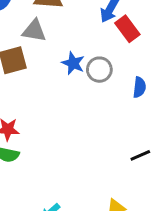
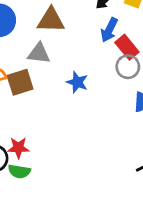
gray circle: (99, 70) -> (128, 67), moved

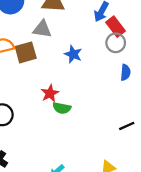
red star: (18, 148) -> (50, 93), moved, turned -30
green semicircle: (19, 171) -> (62, 108), moved

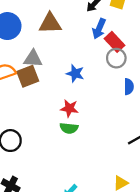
gray triangle: (42, 29) -> (33, 59), moved
red star: (50, 93) -> (69, 108), moved, turned -30

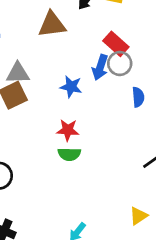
brown triangle: (50, 23) -> (52, 25), moved
blue arrow: (99, 29) -> (100, 67), moved

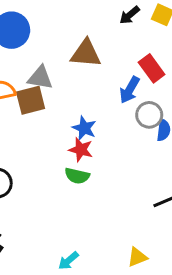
brown triangle: (52, 25) -> (86, 54), moved
gray circle: (120, 64) -> (149, 115), moved
blue star: (71, 87) -> (84, 128), moved

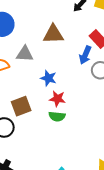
brown square: (31, 100) -> (21, 106), moved
blue star: (84, 128) -> (48, 78), moved

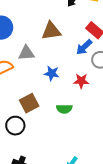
blue arrow: (85, 55) -> (84, 47), turned 30
red star: (57, 99) -> (81, 81), moved

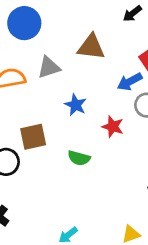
gray triangle: (26, 53) -> (49, 67), turned -30

